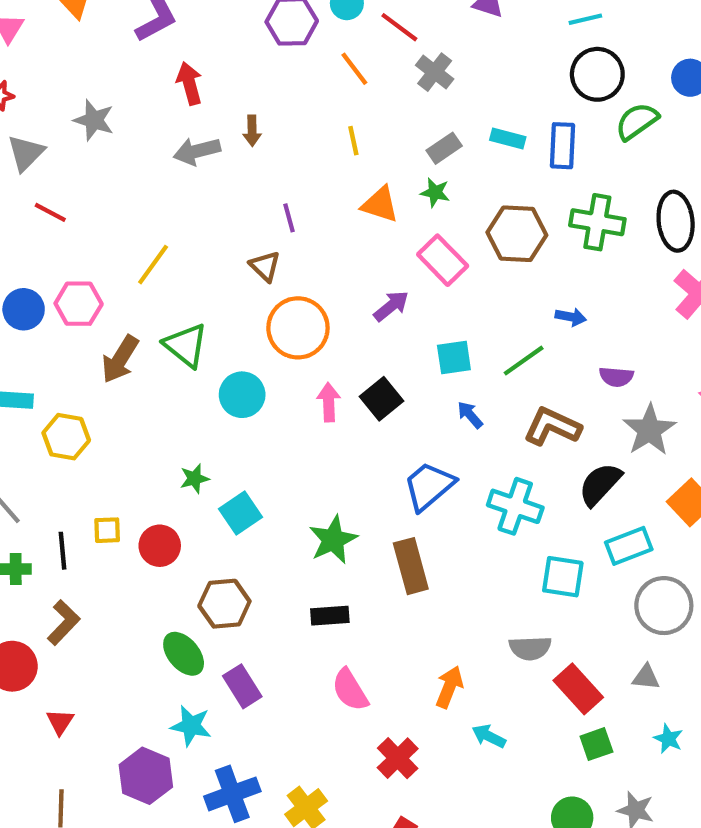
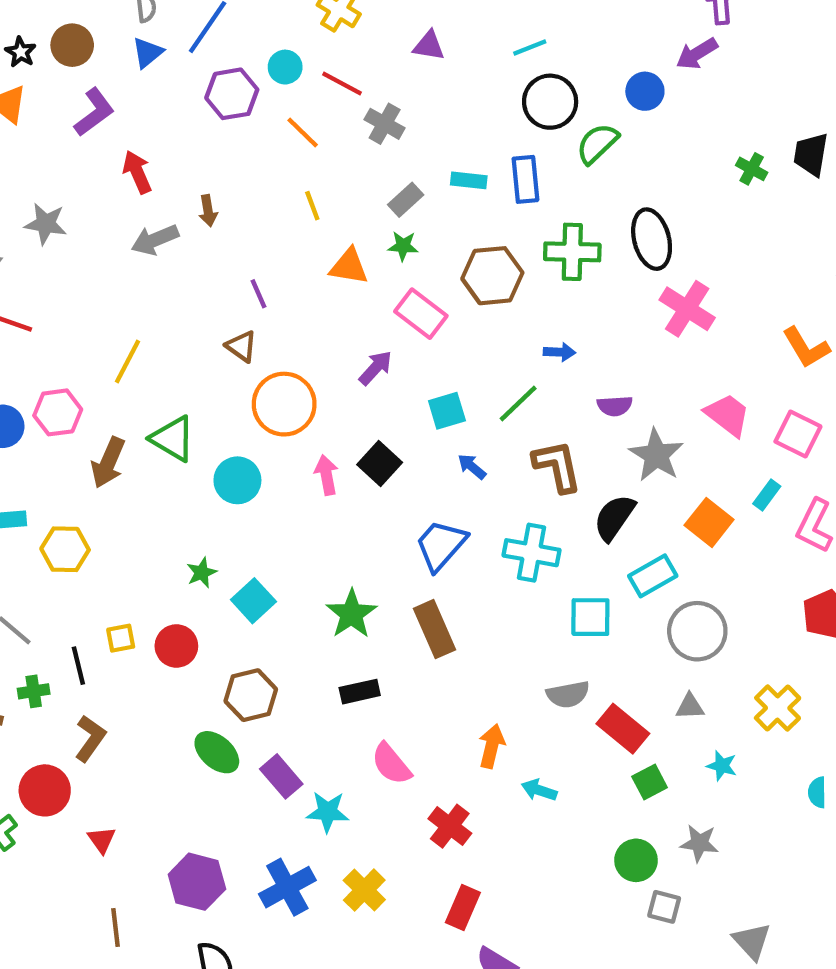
brown L-shape: (552, 427) -> (557, 466), turned 62
cyan star: (191, 726) -> (328, 812), moved

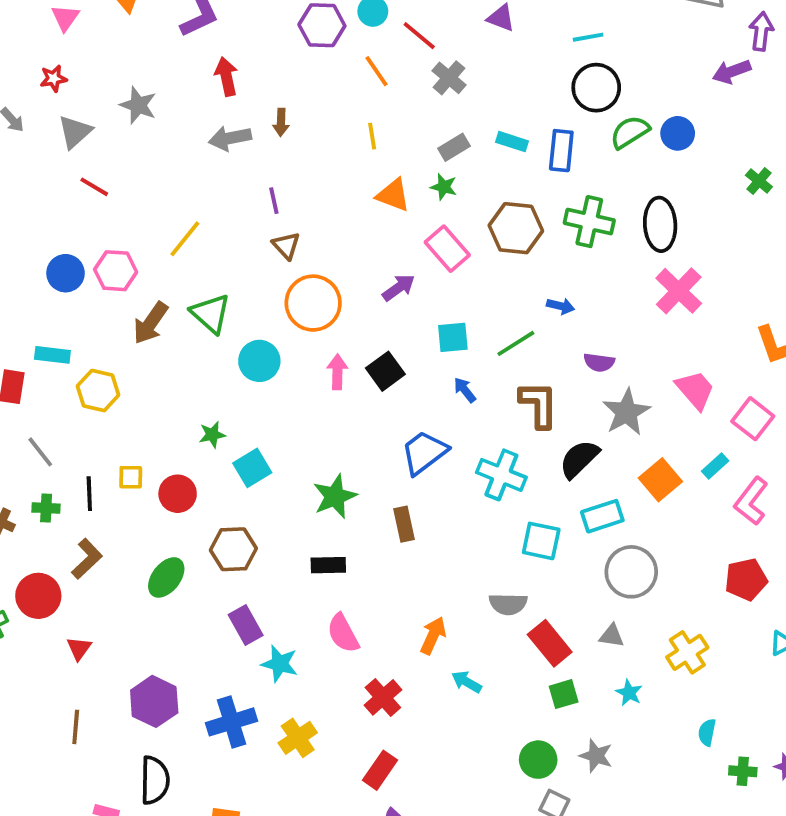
blue circle: (645, 91) -> (678, 133), moved
purple line: (258, 294) -> (274, 201), moved
brown rectangle: (434, 629) -> (404, 524), size x0.7
green ellipse: (217, 752) -> (166, 577), moved, turned 75

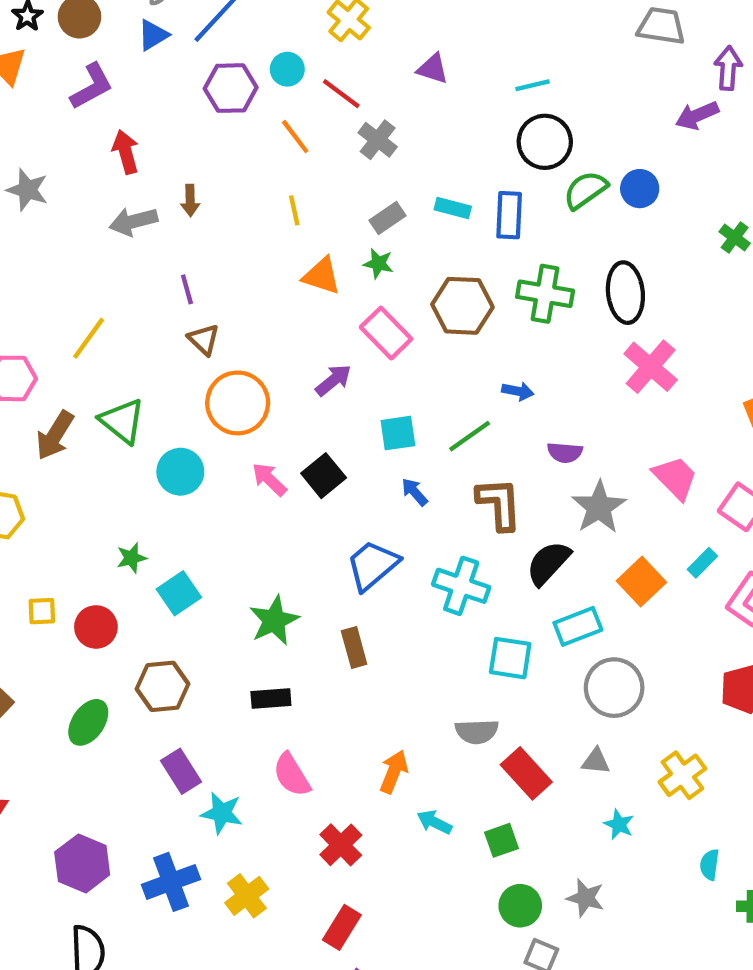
pink arrow: (337, 372) -> (269, 479), turned -44
green square: (564, 694) -> (501, 840), moved

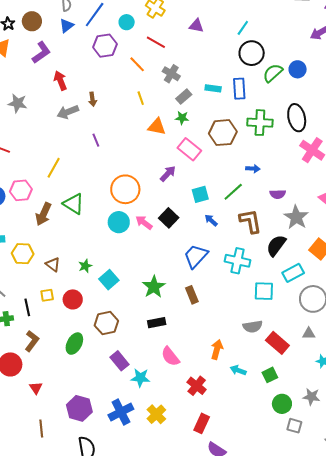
cyan circle: (287, 69) -> (127, 22), moved
cyan line: (532, 85) -> (243, 28), turned -35
gray cross: (378, 140) -> (171, 74), moved
brown triangle: (204, 340) -> (53, 264), moved
cyan circle: (180, 472) -> (119, 222), moved

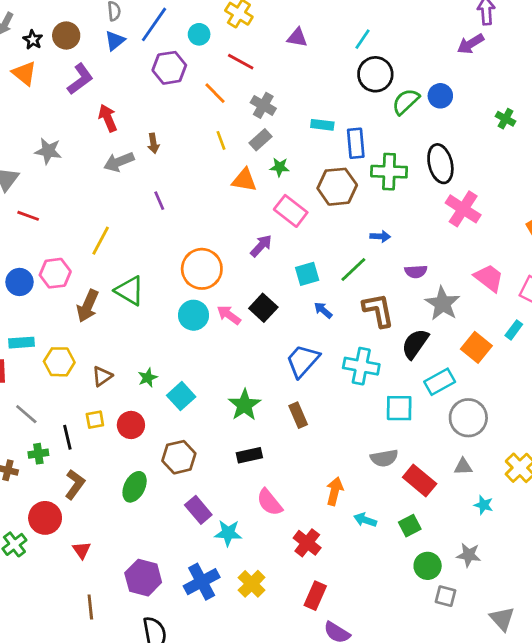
blue rectangle: (239, 89) -> (356, 143), moved
gray rectangle: (184, 97) -> (261, 140), moved
brown triangle: (53, 264) -> (102, 376), turned 49

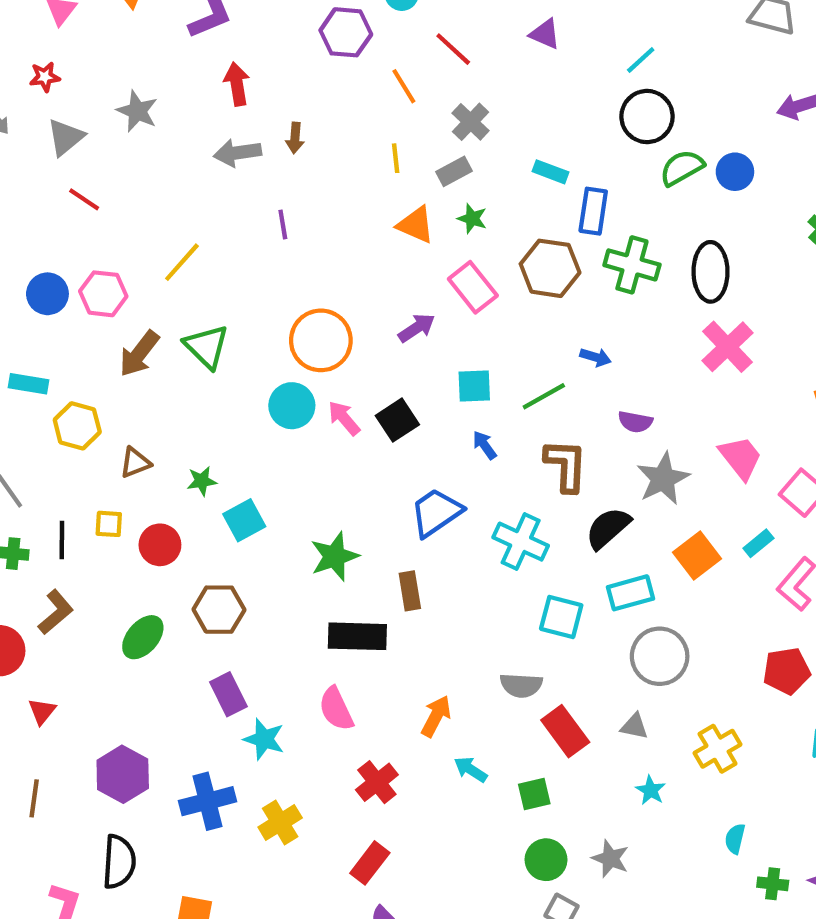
black rectangle: (249, 455) -> (357, 636), moved, size x1.5

